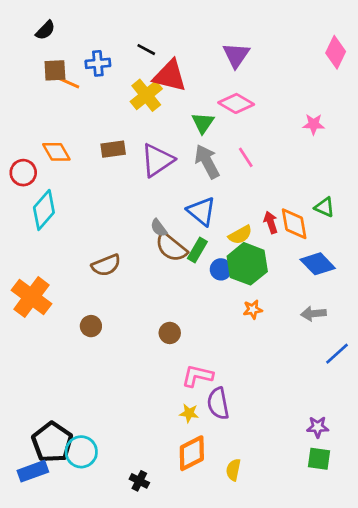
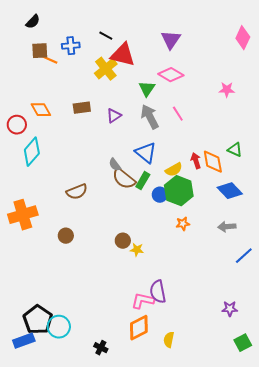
purple triangle: (157, 160) -> (114, 116), size x0.6
orange cross: (31, 297) -> (23, 215), turned 36
pink L-shape: (197, 376) -> (143, 301), moved
yellow star: (189, 413) -> (137, 250), moved
green square: (319, 459) -> (243, 343), moved, turned -36

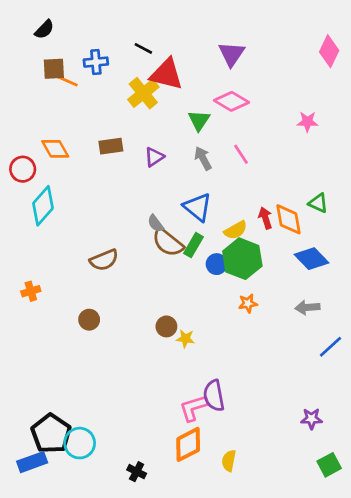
gray arrow: (150, 117) -> (203, 158), size x0.7
orange cross: (23, 215) -> (31, 291), size x0.5
pink L-shape: (143, 301) -> (194, 408), turned -30

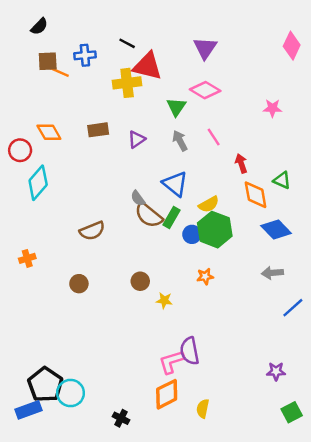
yellow cross: (143, 93) -> (127, 83), turned 32
red arrow: (265, 218) -> (241, 163), moved
orange star: (248, 303) -> (205, 276), moved
brown circle: (166, 326) -> (140, 281), moved

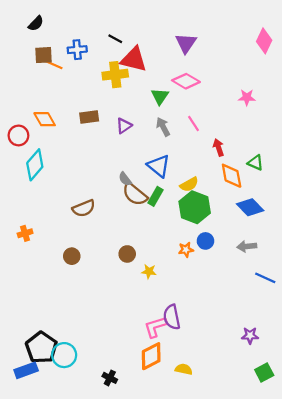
blue circle: (192, 234) -> (205, 241), moved
blue line: (293, 308) -> (265, 278), turned 66
yellow semicircle: (203, 409) -> (184, 369), turned 91

